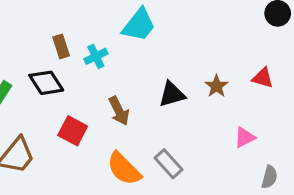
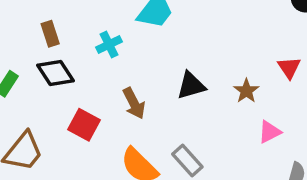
brown rectangle: (61, 46) -> (50, 34), moved
red triangle: (263, 78) -> (289, 68), turned 40
brown star: (216, 86) -> (246, 91), moved

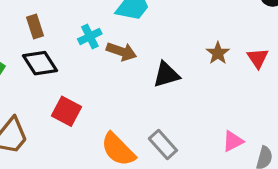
brown star: (246, 91) -> (218, 53), moved
brown arrow: (134, 103) -> (121, 51), moved, turned -44
pink triangle: (270, 132) -> (233, 141), moved

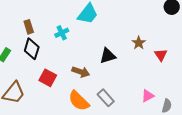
brown arrow: (121, 51) -> (81, 72), moved
red triangle: (258, 58) -> (161, 55), moved
black diamond: (40, 63) -> (32, 49), turned 50

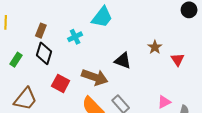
brown rectangle: (29, 27) -> (41, 31), turned 40
black triangle: (108, 56) -> (123, 61), turned 36
brown arrow: (81, 72) -> (95, 77), size x1.4

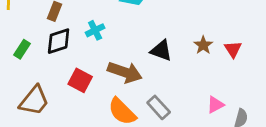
cyan cross: (75, 37) -> (95, 30), moved
brown star: (155, 47) -> (203, 45), moved
black diamond: (44, 53) -> (59, 41), turned 55

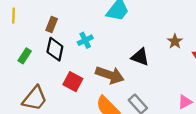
black diamond: (59, 41) -> (55, 49), turned -60
brown star: (203, 45) -> (175, 41), moved

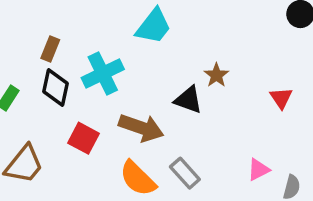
cyan cross: (85, 40) -> (103, 73), size x1.6
brown star: (175, 41) -> (216, 75), moved

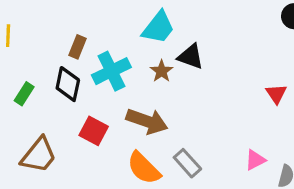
brown rectangle: (50, 49) -> (78, 47), moved
brown star: (216, 75) -> (162, 71), moved
black triangle: (188, 100) -> (191, 57), moved

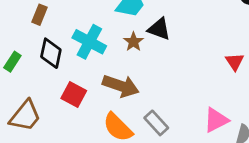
brown rectangle: (78, 47) -> (39, 15), moved
cyan cross: (111, 71) -> (89, 42), turned -36
pink triangle: (255, 160) -> (216, 120), size x1.4

